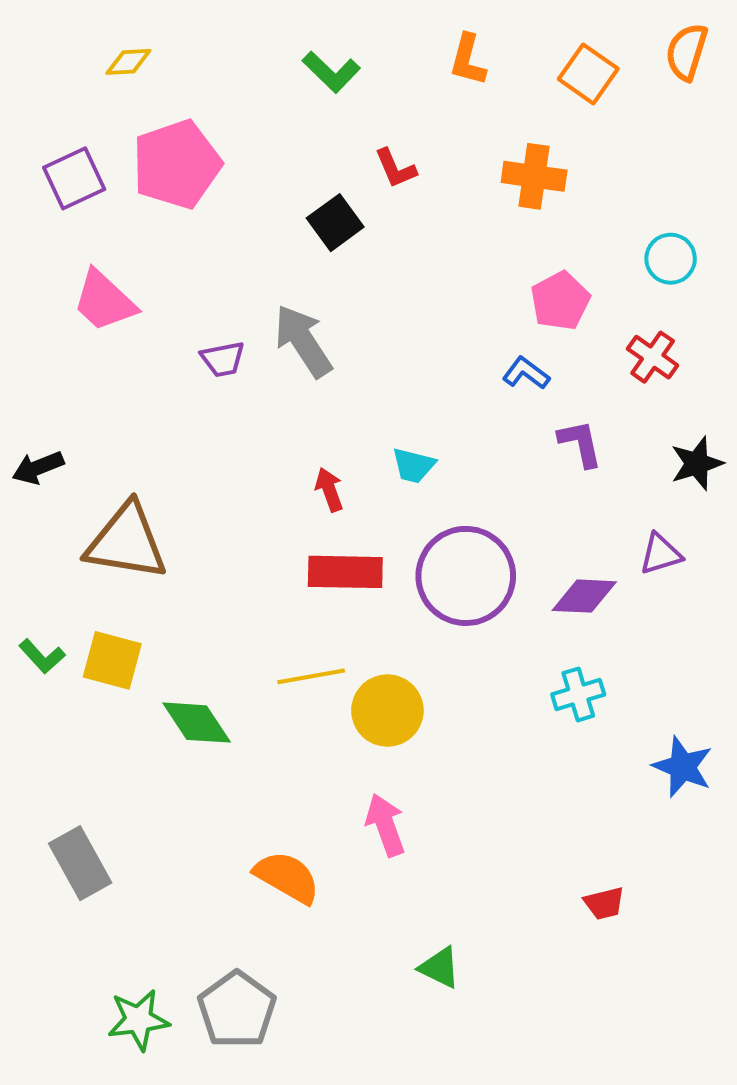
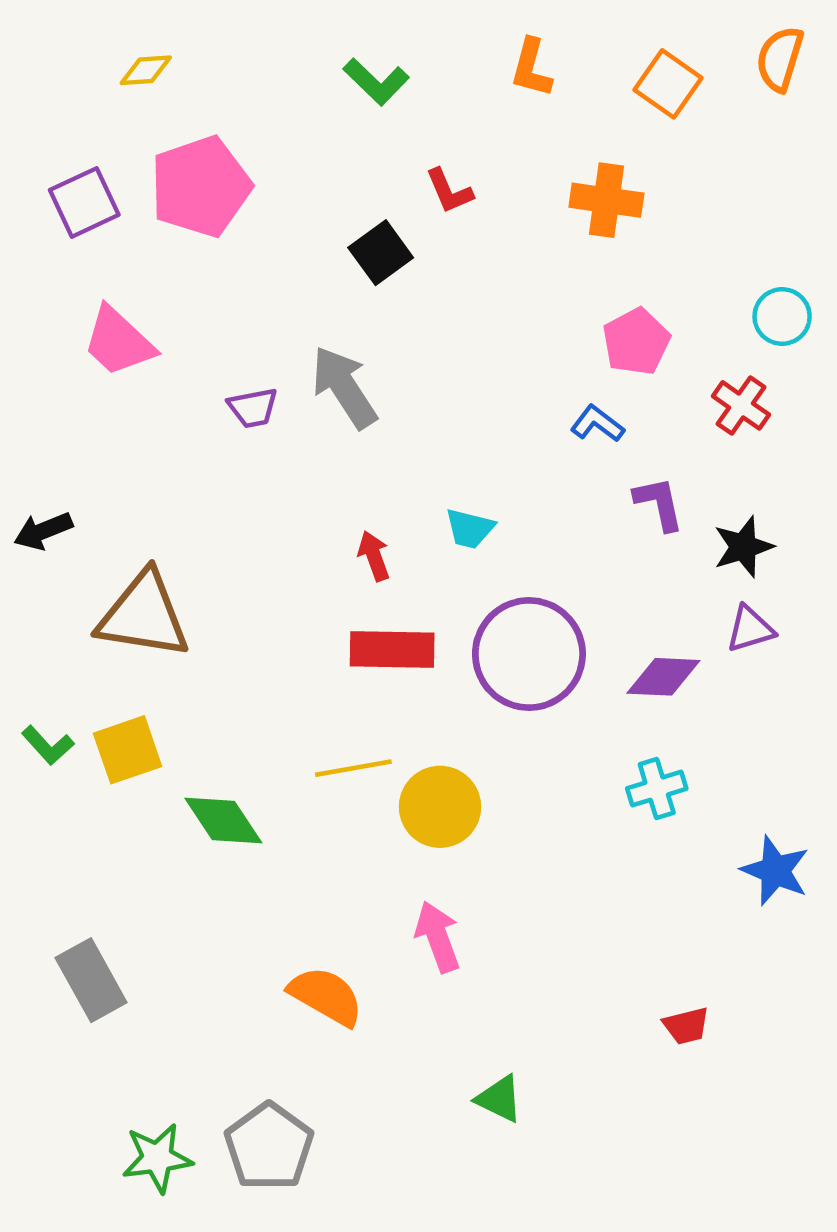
cyan circle: (671, 259) -> (782, 317), moved
black star: (697, 464) -> (743, 547), moved
yellow square: (112, 660) -> (128, 750), turned -34

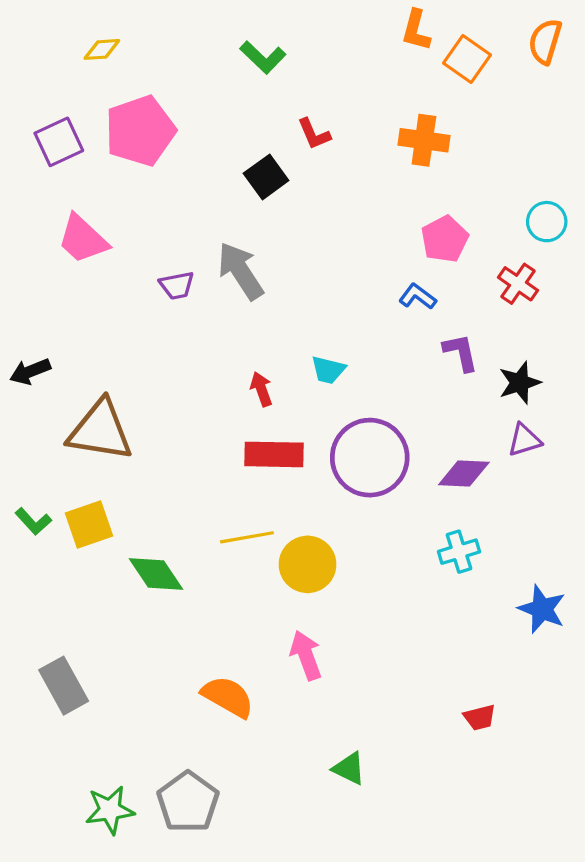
orange L-shape: (531, 68) -> (416, 30), moved

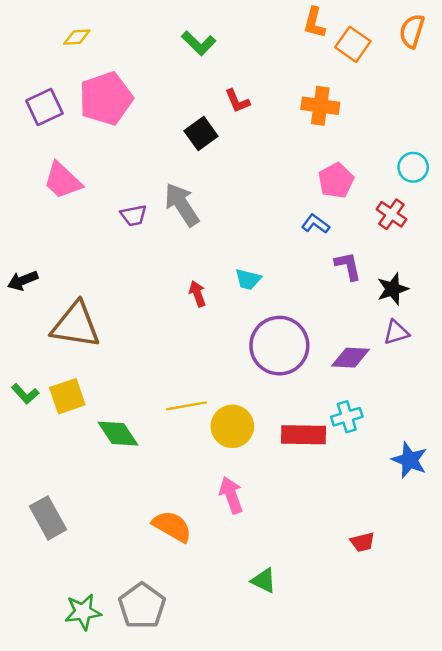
red rectangle: (274, 454) -> (303, 435), moved

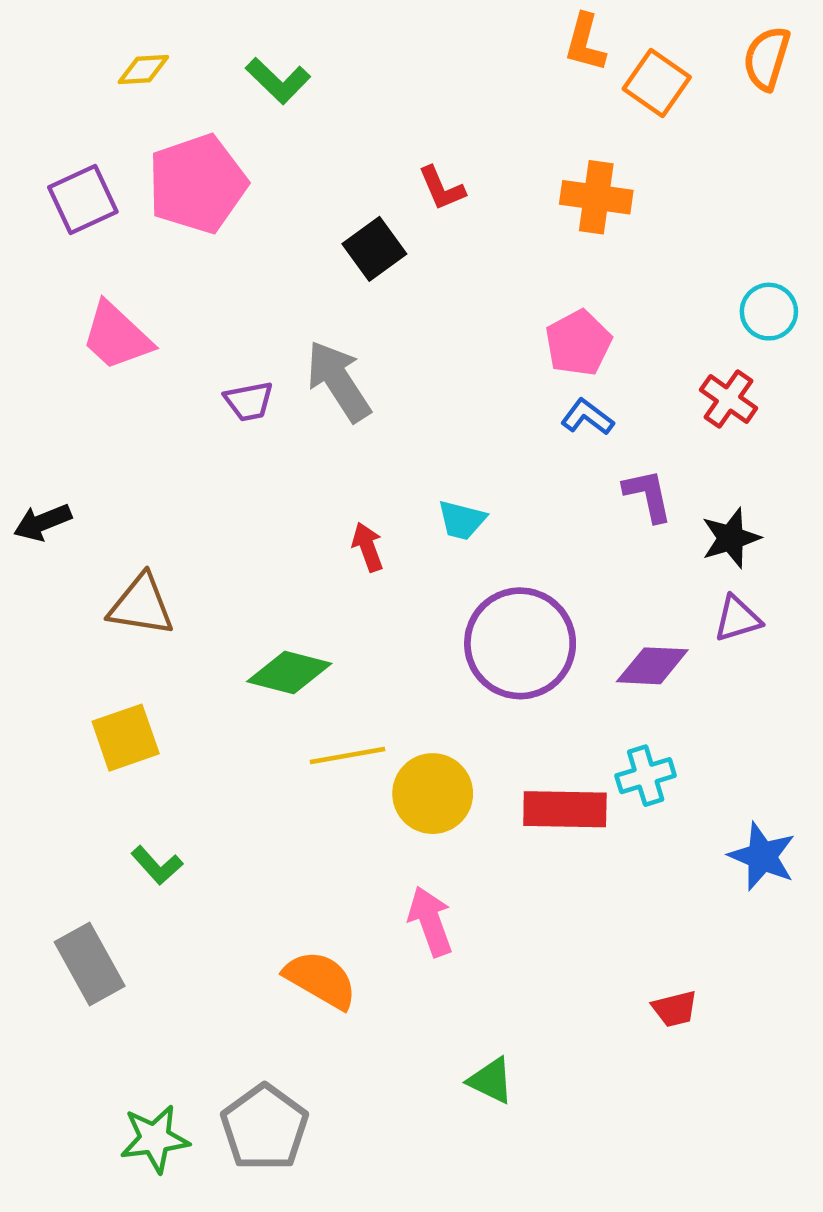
green L-shape: (199, 43) -> (278, 81), moved
pink pentagon: (336, 181) -> (578, 343), moved
brown triangle: (76, 325) -> (141, 605), size x0.7
green L-shape: (25, 394) -> (157, 865), moved
green diamond: (118, 434) -> (289, 673), moved, turned -42

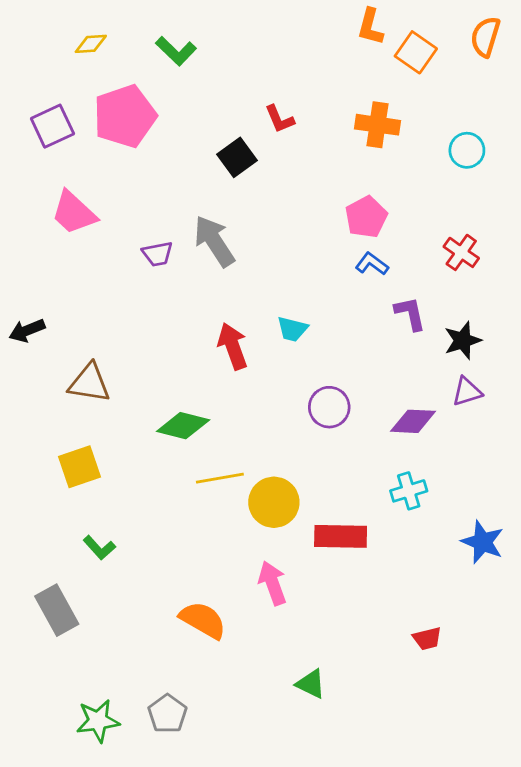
cyan circle: (769, 312) -> (467, 150), moved
red arrow: (368, 547) -> (233, 346), size x1.5
purple circle: (520, 643) -> (329, 407), size x0.6
red rectangle: (565, 809) -> (341, 536), moved
gray pentagon: (265, 1128) -> (167, 714), size x0.7

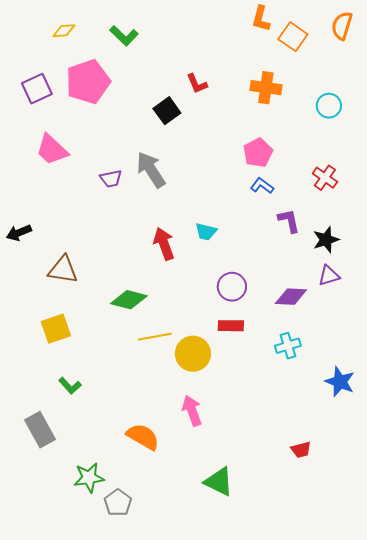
red rectangle: (341, 536) -> (231, 326), moved, size x0.7
green triangle: (311, 684) -> (219, 482), size x1.4
green star: (98, 721) -> (89, 478), moved

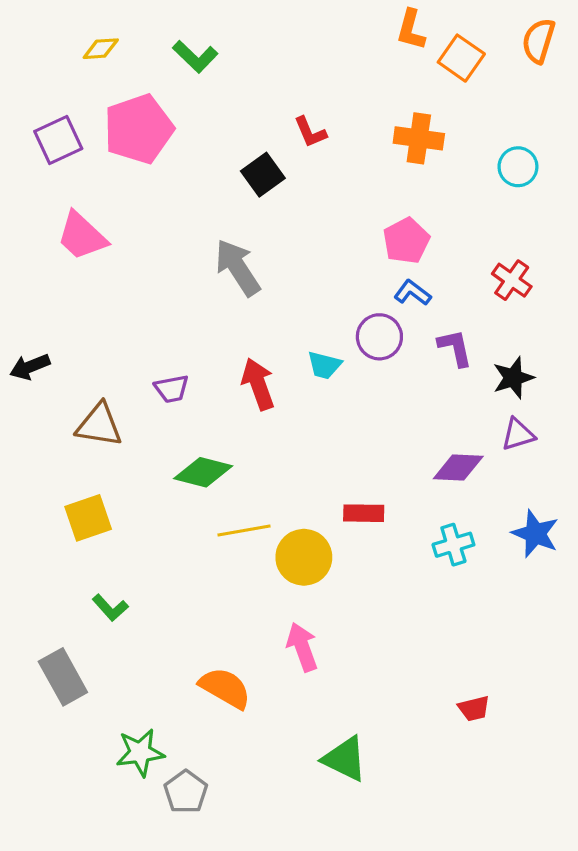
purple trapezoid: (111, 179) -> (172, 389), moved
purple circle: (232, 287) -> (379, 337), moved
blue star: (340, 382) -> (535, 534), moved

